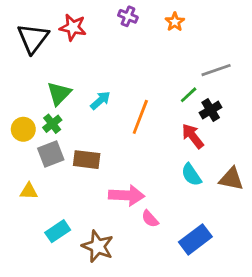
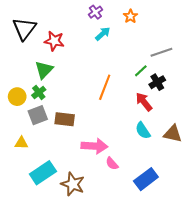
purple cross: (128, 16) -> (95, 12), turned 32
red star: (73, 27) -> (54, 41), moved
cyan arrow: (100, 100) -> (103, 34), moved
cyan rectangle: (58, 231) -> (43, 173), size x1.4

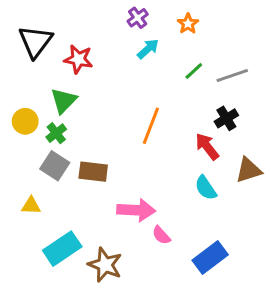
green line: (141, 71) -> (194, 71), moved
yellow circle: (17, 97) -> (25, 121), moved
gray square: (38, 115) -> (55, 166), turned -36
brown triangle: (173, 134) -> (249, 170), moved, turned -30

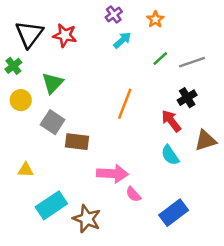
red star: (78, 59) -> (65, 35), moved
green cross: (56, 133) -> (13, 66), moved
gray square: (55, 166) -> (53, 122), moved

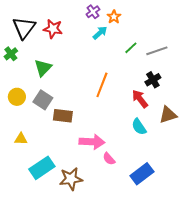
orange star: (155, 19) -> (114, 17), moved
yellow circle: (21, 100) -> (17, 97), moved
brown star: (87, 219) -> (71, 179), turned -30

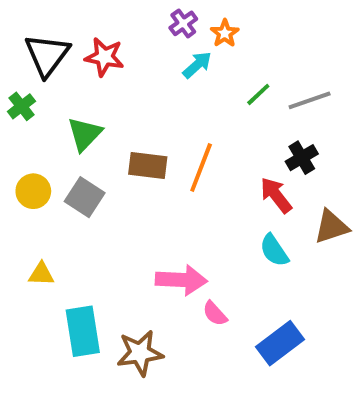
brown rectangle: (63, 116) -> (148, 166), moved
cyan rectangle: (42, 168) -> (83, 331), turned -65

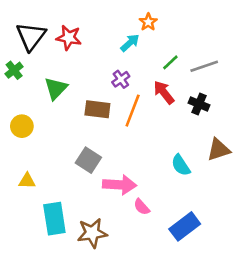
purple cross: (183, 23) -> (121, 79), moved
black cross: (302, 158) -> (199, 104), turned -36
red arrow: (276, 195) -> (164, 92), moved
gray square: (85, 197) -> (88, 160), moved

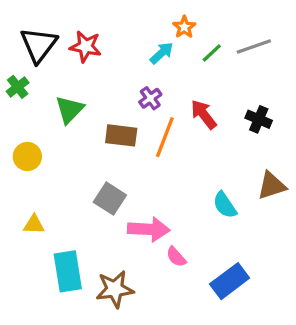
green line: (170, 62) -> (212, 53), moved
gray line: (204, 66) -> (254, 46), moved
black cross: (199, 104) -> (259, 119), moved

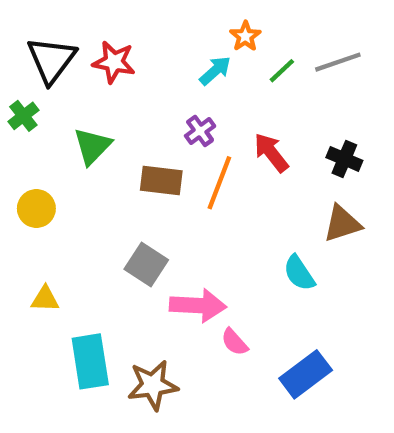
brown triangle: (272, 186) -> (342, 224), moved

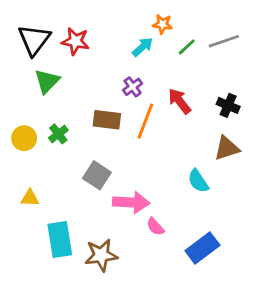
orange star: (245, 36) -> (162, 24), turned -30
green cross: (23, 116) -> (58, 134), moved
green triangle: (92, 146) -> (47, 81), moved

